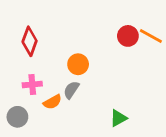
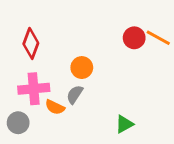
pink cross: (32, 84) -> (34, 89), size x1.5
orange semicircle: (52, 102) -> (55, 107), turned 54

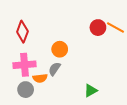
orange semicircle: (55, 107) -> (40, 78), turned -32
gray circle: (18, 123) -> (26, 90), moved

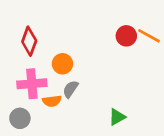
orange circle: (60, 49) -> (62, 64), moved
gray circle: (26, 90) -> (20, 118), moved

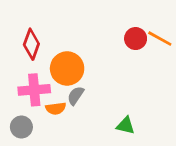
orange circle: (62, 64) -> (67, 68), size x1.5
green triangle: (117, 117) -> (126, 126), turned 42

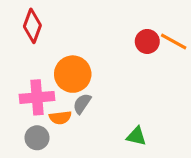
red diamond: (31, 44) -> (32, 26), moved
gray circle: (21, 127) -> (37, 138), moved

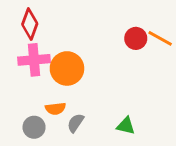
pink cross: (37, 97) -> (34, 60), moved
gray semicircle: (82, 104) -> (76, 123), moved

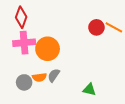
gray semicircle: (76, 123) -> (54, 75), moved
gray circle: (34, 127) -> (24, 82), moved

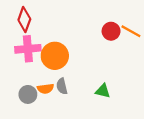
gray semicircle: (54, 75) -> (62, 86), turned -48
green triangle: (89, 90) -> (103, 91), moved

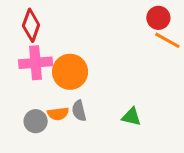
red circle: (111, 31) -> (158, 18), moved

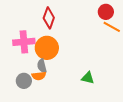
red diamond: (31, 25) -> (49, 18), moved
gray semicircle: (79, 111) -> (42, 66), moved

